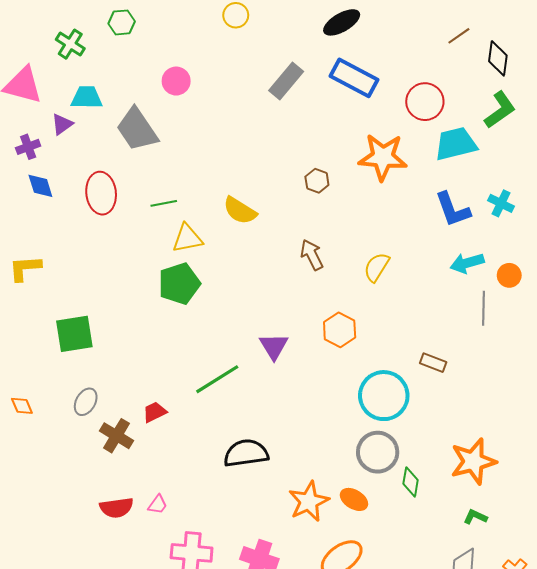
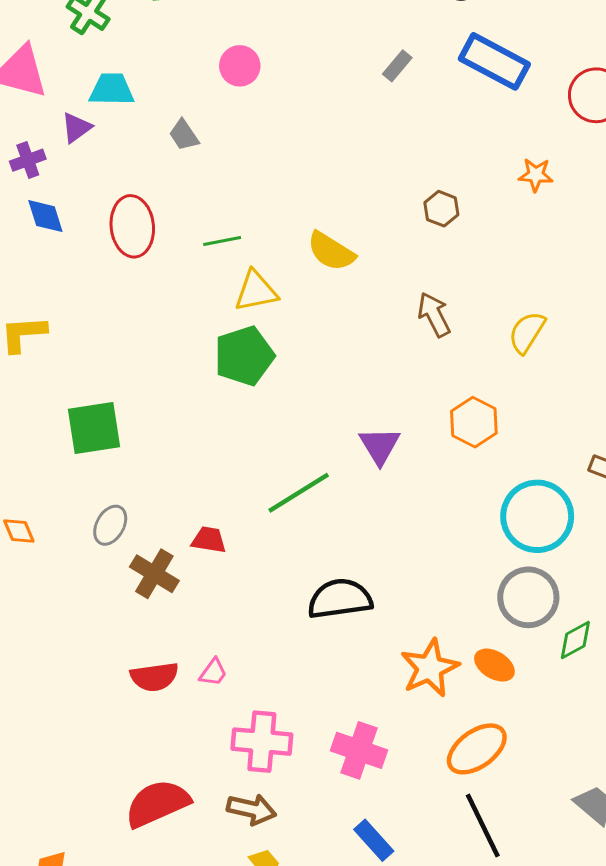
gray rectangle: (286, 81) -> (397, 66), size x0.6
gray trapezoid: (137, 129) -> (184, 135), size x0.5
orange star: (383, 157) -> (536, 175), size x0.5
red trapezoid: (155, 412) -> (209, 540), turned 35
green diamond: (411, 482) -> (575, 640), turned 52

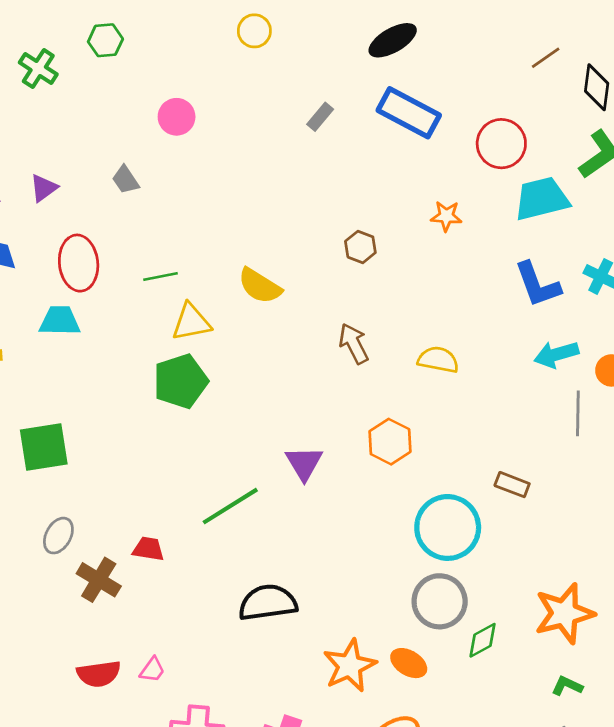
cyan trapezoid: (112, 89) -> (60, 321), moved
purple triangle: (76, 128) -> (44, 188), moved
yellow semicircle: (527, 332) -> (438, 360), turned 69

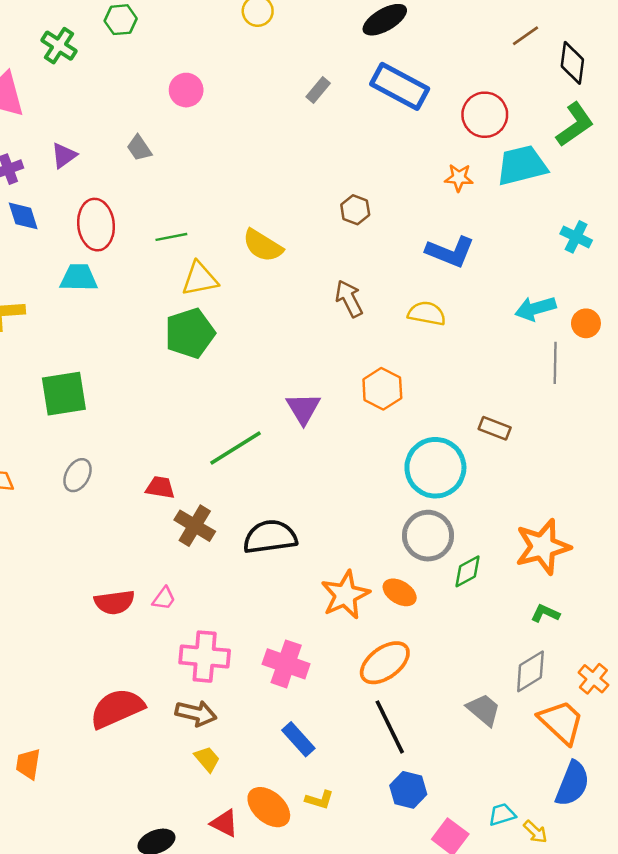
orange star: (446, 216) -> (459, 178), moved
blue L-shape: (538, 285) -> (450, 252), moved, turned -48
brown cross: (99, 580) -> (195, 526), moved

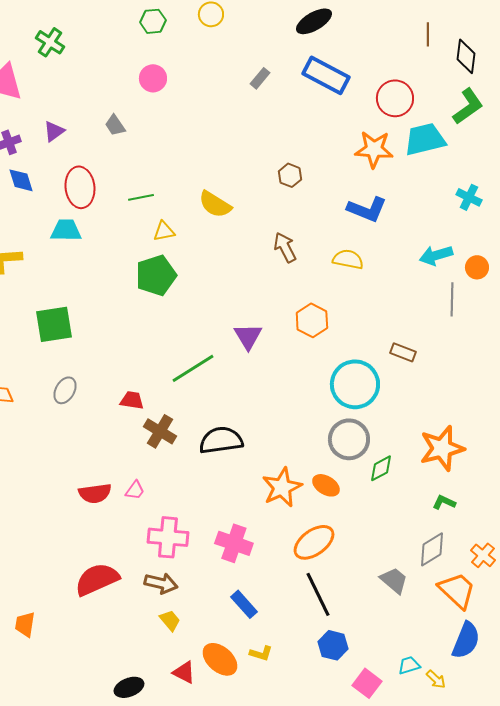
green hexagon: (121, 20) -> (153, 21), moved
brown line: (526, 36) -> (428, 34), turned -55
orange star: (459, 178) -> (374, 149), size x1.6
yellow triangle: (200, 279) -> (164, 231), size x0.7

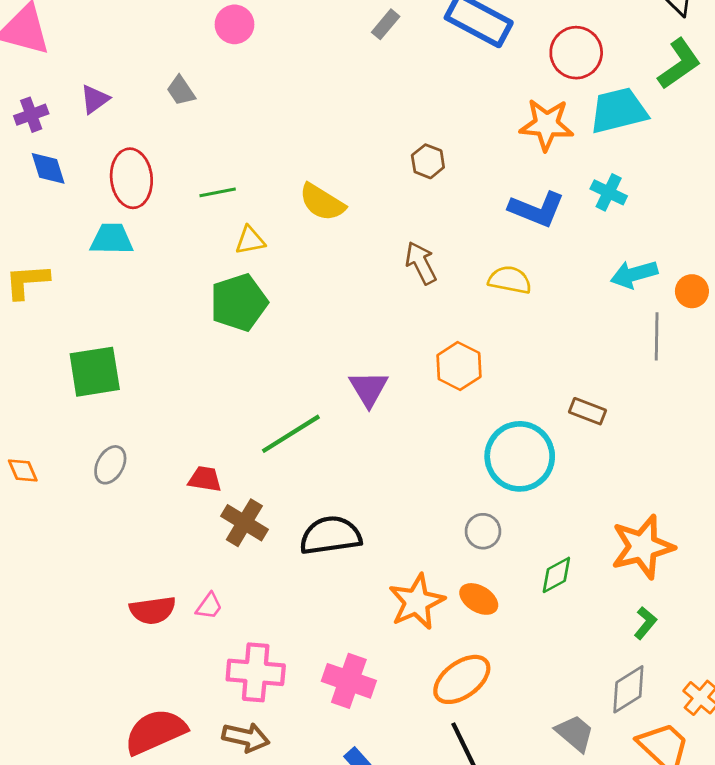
cyan cross: (469, 197) -> (609, 192), moved
gray circle: (349, 439) -> (483, 531), moved, size x0.6
green L-shape: (444, 502) -> (645, 623), turned 105

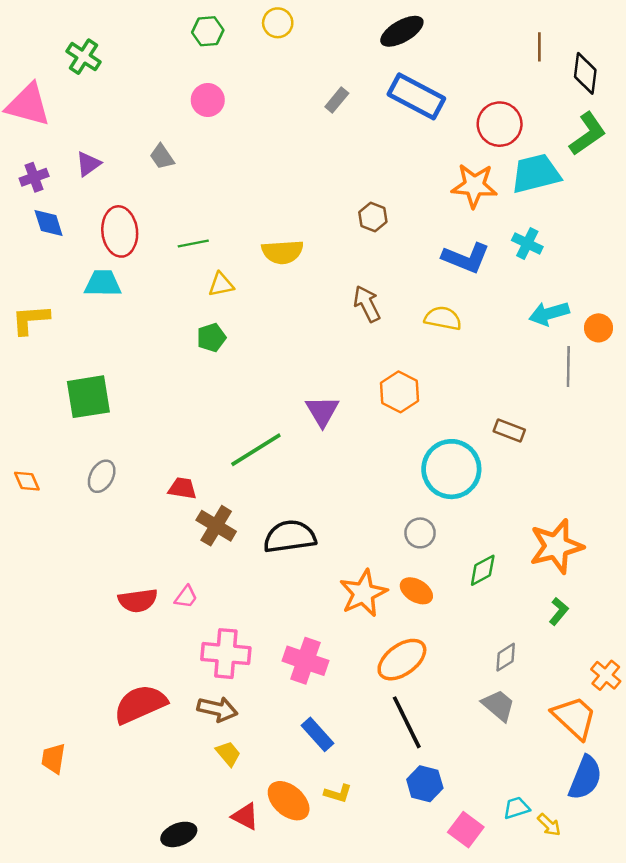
yellow semicircle: (322, 202) -> (283, 252), turned -36
green pentagon: (239, 302) -> (211, 338), size x0.6
gray diamond: (628, 689) -> (506, 657), moved, size x0.7

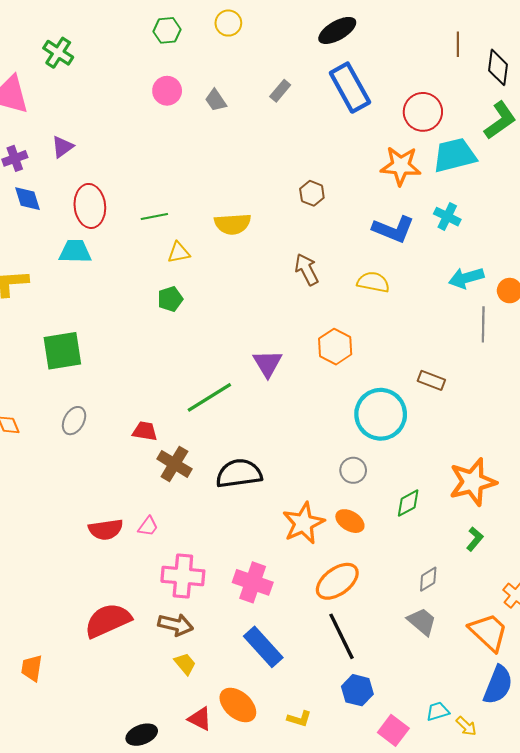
blue rectangle: (416, 96) -> (350, 88), turned 33
gray trapezoid: (162, 157) -> (216, 100), moved
blue rectangle: (317, 734) -> (263, 647), size x1.4
yellow L-shape: (338, 793) -> (299, 719), moved

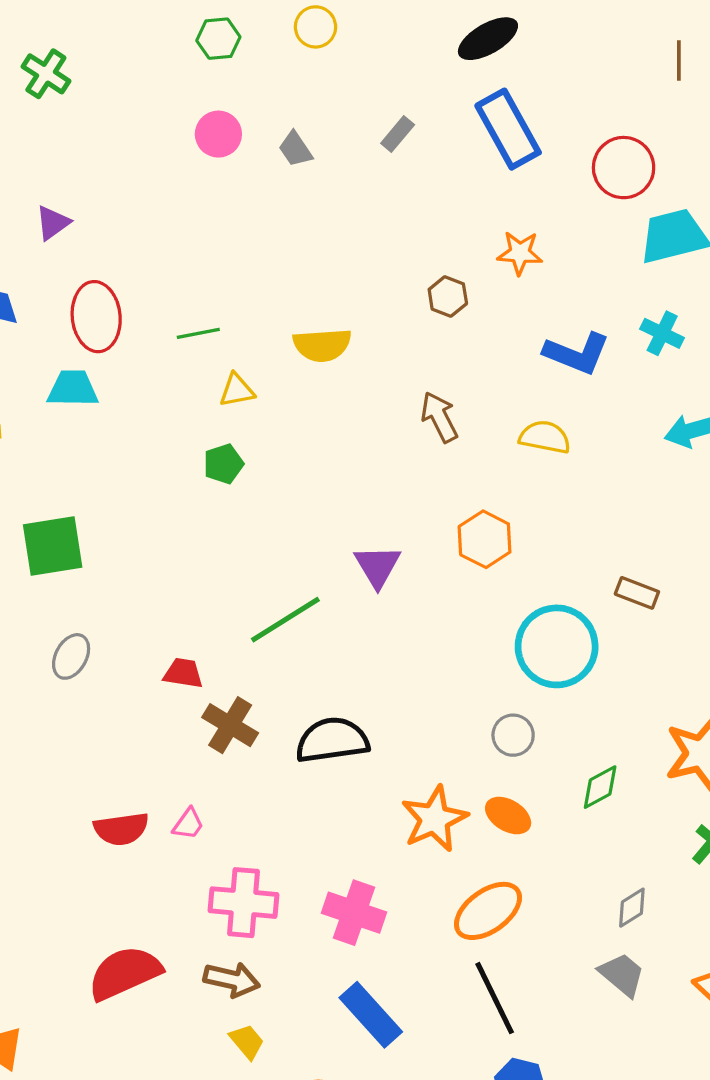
orange star: (401, 166) -> (520, 253), moved, size x0.7

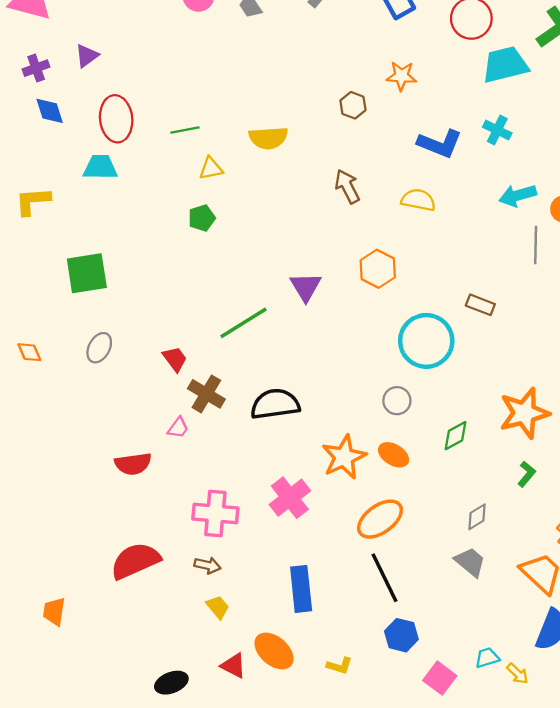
red trapezoid: (183, 673) -> (175, 359), turned 44
pink trapezoid: (188, 824) -> (178, 428), moved
pink cross: (354, 913) -> (290, 498), moved, turned 33
brown arrow: (232, 980) -> (207, 565), size x0.7
blue rectangle: (371, 1015) -> (301, 589), turned 36

